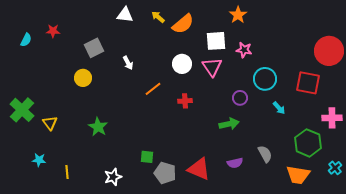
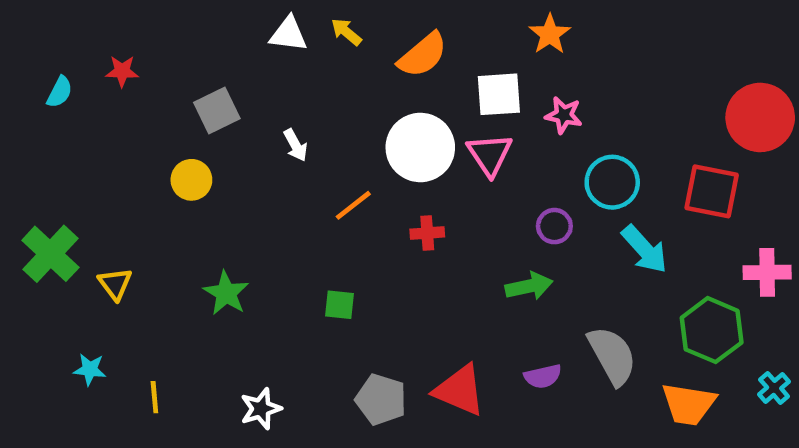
yellow arrow: (158, 17) -> (346, 32), moved
white circle: (182, 64) -> (420, 147), size x1.5
cyan arrow: (279, 108) -> (645, 249), size x1.6
gray semicircle: (265, 154) -> (612, 356), size x1.5
green square: (147, 157) -> (339, 305), moved

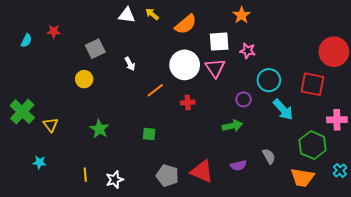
gray semicircle: (612, 356) -> (269, 156), size x0.6
yellow line: (154, 397) -> (85, 175), moved

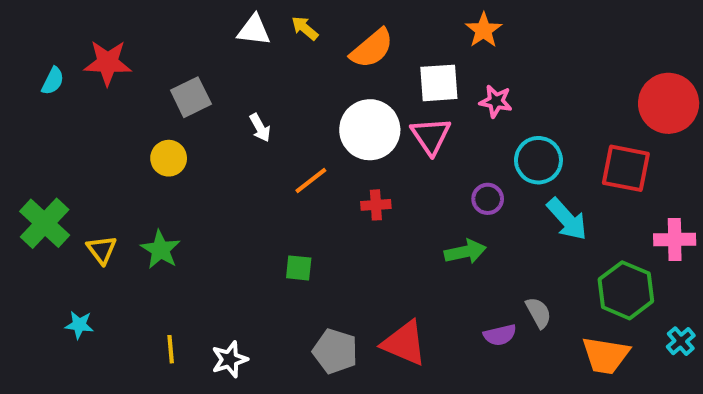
red star: (54, 31) -> (108, 63), size x1.6
green star: (99, 129) -> (160, 250), moved
purple semicircle: (238, 165) -> (500, 335), moved

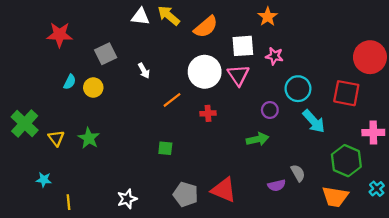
yellow arrow: (305, 28) -> (169, 16), size x1.5
cyan semicircle: (53, 81) -> (70, 82), moved
yellow line: (171, 349) -> (69, 202), moved

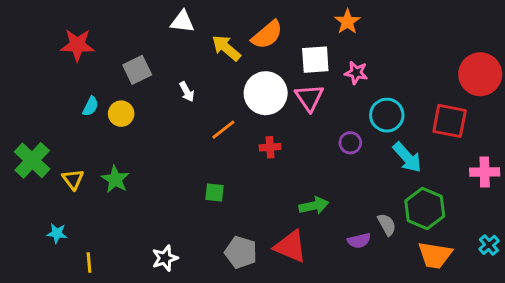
yellow arrow: (169, 16) -> (226, 48), moved
green arrow: (257, 139) -> (314, 206), moved
green hexagon: (346, 161) -> (425, 209), moved

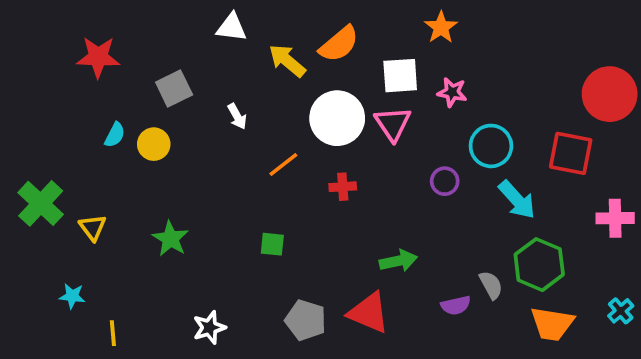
green star: (115, 179) -> (170, 239), moved

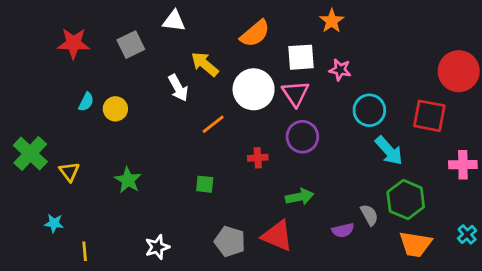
yellow arrow: (287, 61) -> (205, 64), moved
gray square: (174, 89) -> (131, 45), moved
white arrow: (237, 116) -> (178, 88), size x1.4
purple circle: (445, 181) -> (302, 137), moved, size x1.5
red cross: (343, 187) -> (258, 158), moved

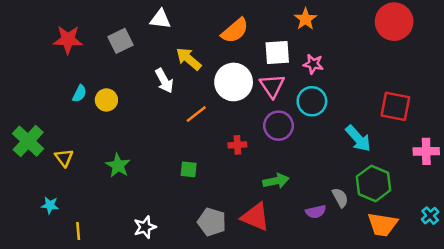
red circle: (459, 71) -> (394, 22), moved
cyan circle: (369, 110) -> (312, 101), moved

